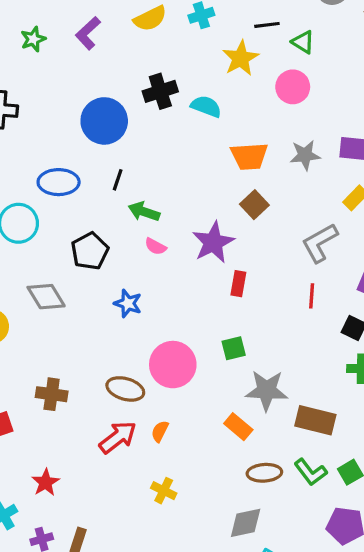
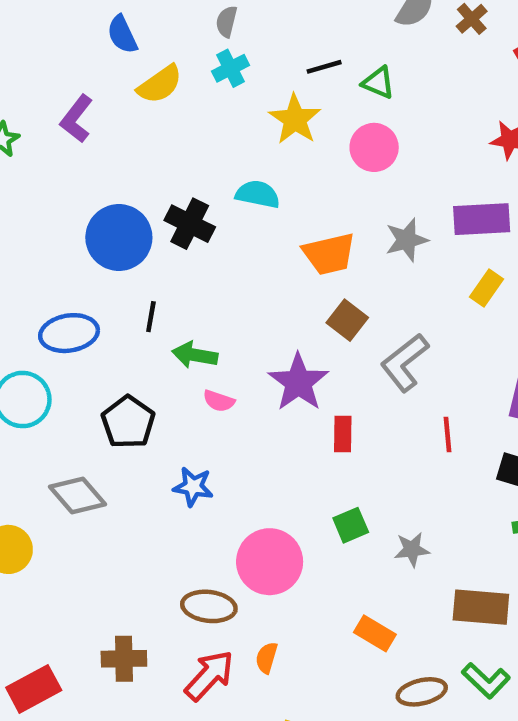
black cross: (160, 91) -> (190, 224), moved, turned -36
gray L-shape: (320, 243) -> (405, 363), moved
gray star: (267, 390) -> (412, 550), moved, size x0.6
brown cross: (52, 394) -> (124, 659), moved

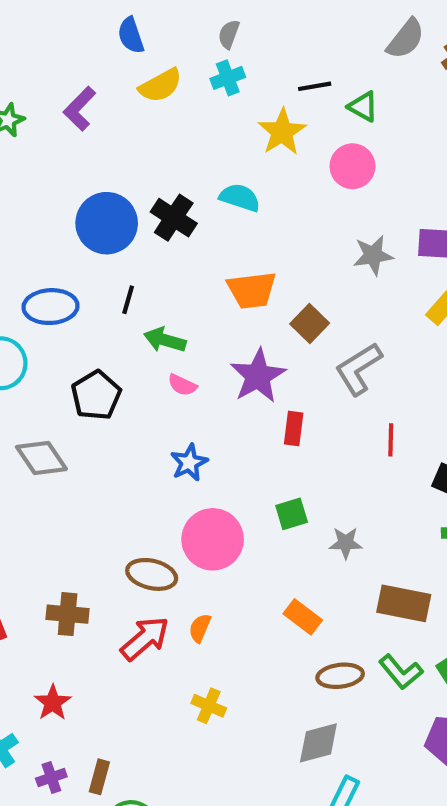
orange trapezoid: (329, 254) -> (252, 290), moved
blue star: (193, 487) -> (189, 463), moved, turned 30

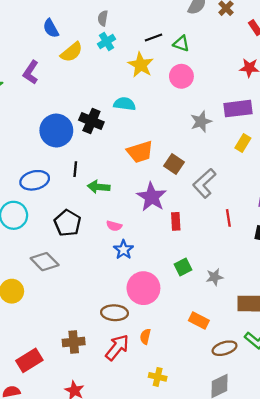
pink semicircle: (182, 385) -> (114, 226), moved

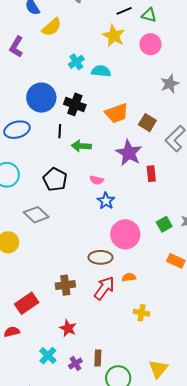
cyan cross: (107, 41) -> (76, 62), moved
black cross: (91, 121) -> (75, 104), moved
blue ellipse: (35, 180) -> (17, 130), moved
green square: (183, 267) -> (164, 224), moved
orange semicircle: (145, 336) -> (129, 277), turned 72

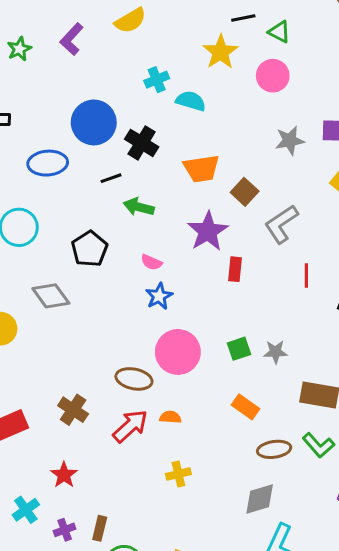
black line: (60, 131) -> (111, 178), turned 56
brown cross: (65, 285) -> (73, 410), turned 30
yellow cross: (141, 313) -> (178, 474), turned -35

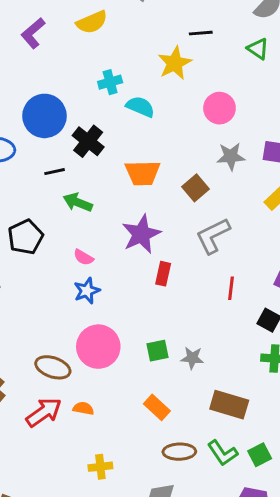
green triangle: (279, 32) -> (258, 49), moved
pink circle: (273, 76) -> (219, 108), moved
brown square: (245, 192) -> (196, 188), moved
yellow cross: (178, 474) -> (100, 467), moved

